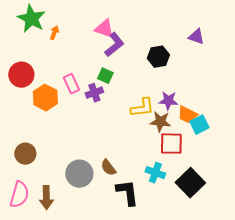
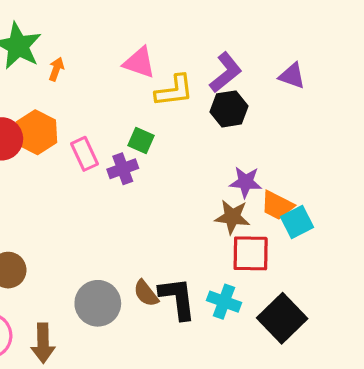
purple L-shape: (114, 45) -> (226, 72), moved
orange hexagon: (45, 98) -> (36, 132), moved
yellow L-shape: (142, 108) -> (174, 91), moved
black L-shape: (127, 193) -> (177, 298), moved

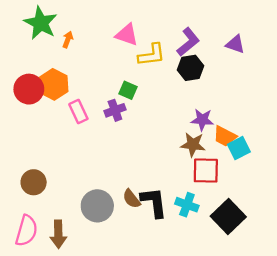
pink rectangle: (85, 154) -> (78, 111), moved

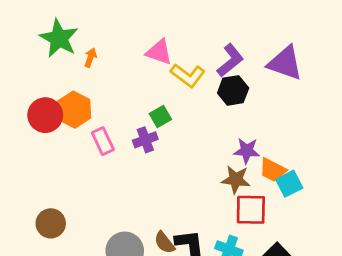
purple triangle: (235, 44) -> (285, 63), size x1.6
yellow L-shape: (152, 55) -> (188, 75), turned 44
green square: (128, 90) -> (160, 117), turned 36

